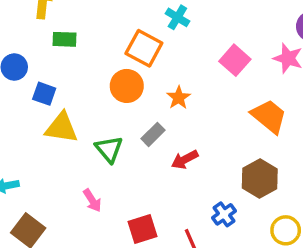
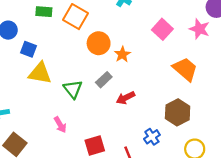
orange square: (144, 48) -> (75, 17), moved
orange circle: (127, 86) -> (99, 43), moved

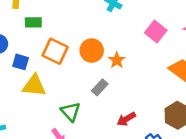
orange square: (75, 17) -> (55, 51), moved
green triangle: (73, 89) -> (71, 112), moved
red arrow: (126, 98) -> (126, 119), moved

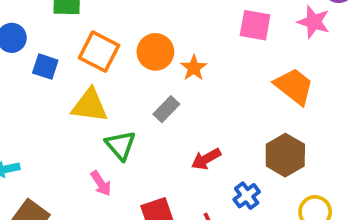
pink square: (156, 32) -> (255, 25), turned -30
yellow triangle: (34, 86) -> (90, 105), moved

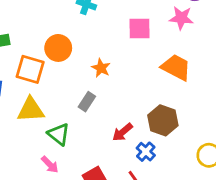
orange circle: (155, 52) -> (58, 48), moved
brown hexagon: (285, 155) -> (163, 120), moved
blue cross: (247, 196) -> (146, 152), moved

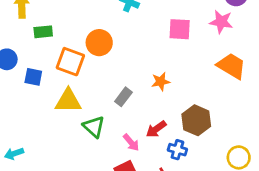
orange trapezoid: (176, 67) -> (231, 66), moved
orange star: (101, 68) -> (161, 82), moved, turned 30
blue cross: (146, 152) -> (177, 150), turned -30
pink arrow: (50, 165) -> (131, 142), moved

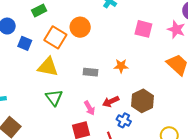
green rectangle: (43, 32) -> (39, 11), turned -32
gray rectangle: (123, 97) -> (91, 72), turned 48
green triangle: (94, 127) -> (54, 98), moved

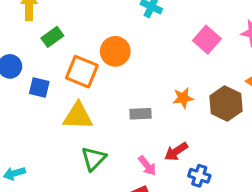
pink square: (143, 29) -> (207, 40), turned 36
green triangle: (54, 98) -> (94, 159), turned 30
brown hexagon: (143, 101) -> (226, 104), moved

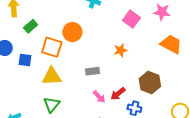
orange star: (183, 98) -> (121, 50), moved
brown hexagon: (226, 104) -> (150, 82), moved
green triangle: (94, 159) -> (52, 105), moved
pink arrow: (147, 166) -> (99, 97), moved

